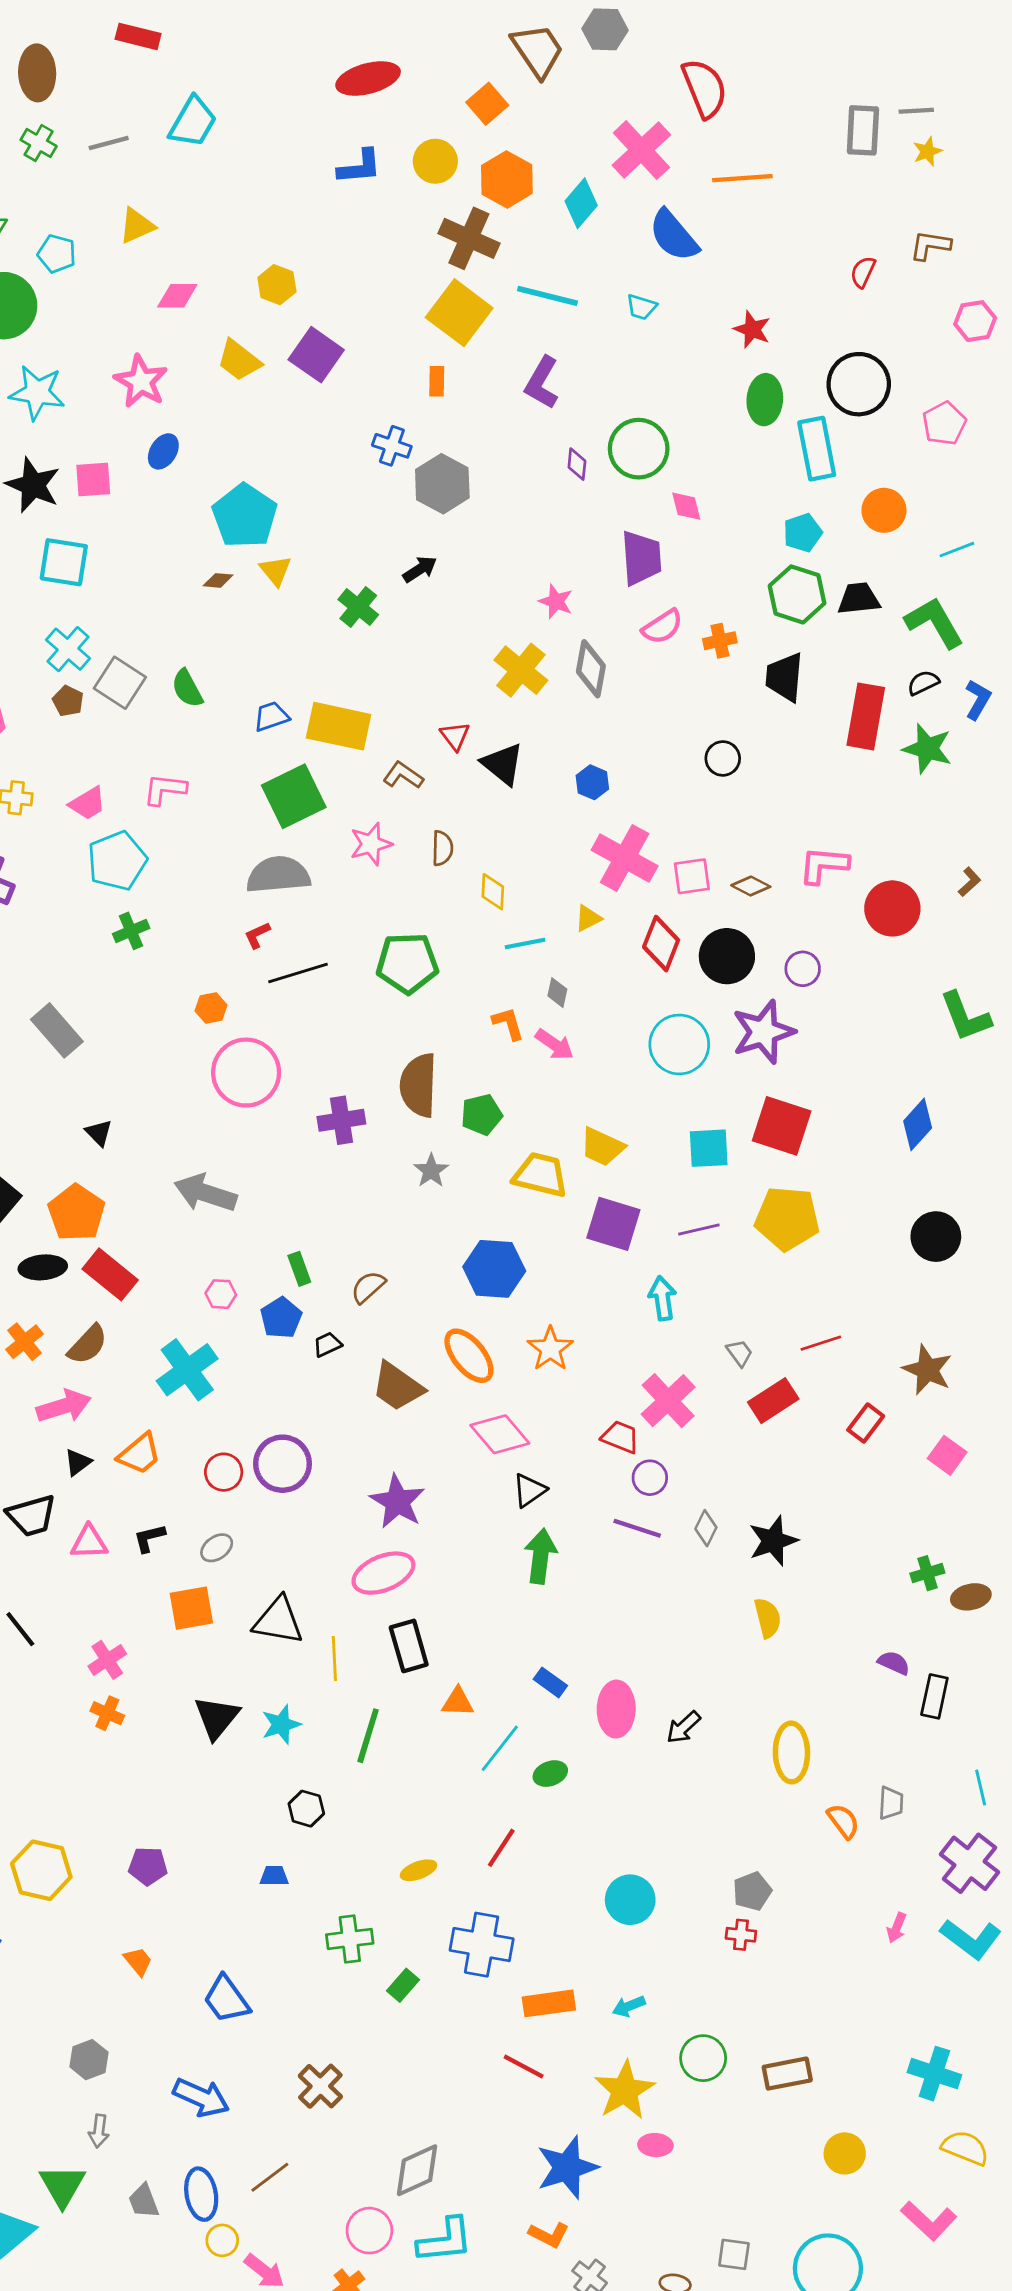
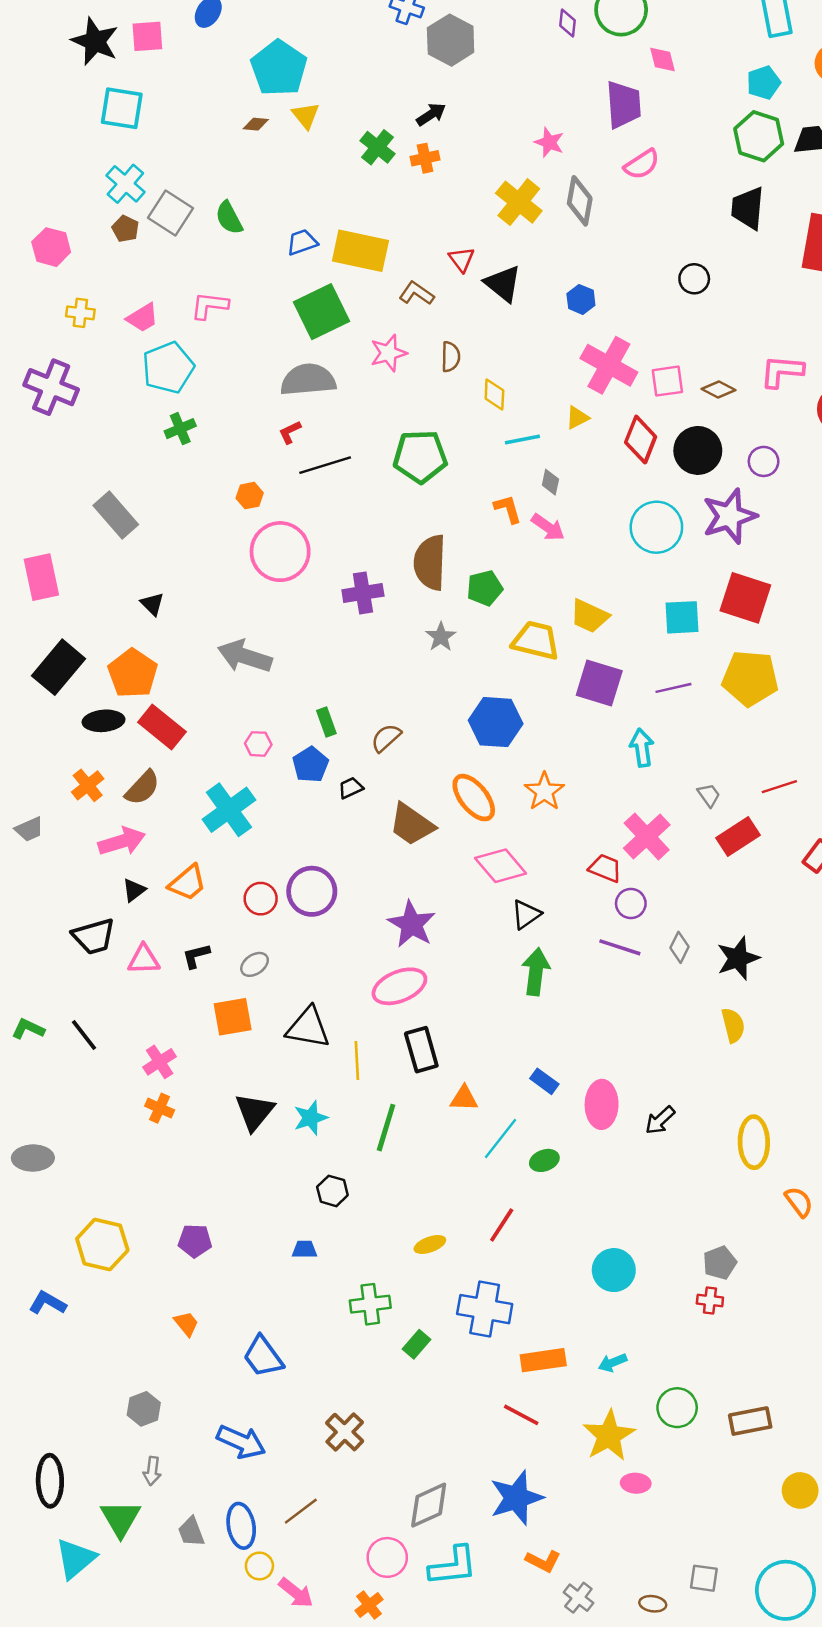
orange cross: (720, 641) -> (425, 158), moved
blue star: (567, 2167) -> (516, 1498), moved

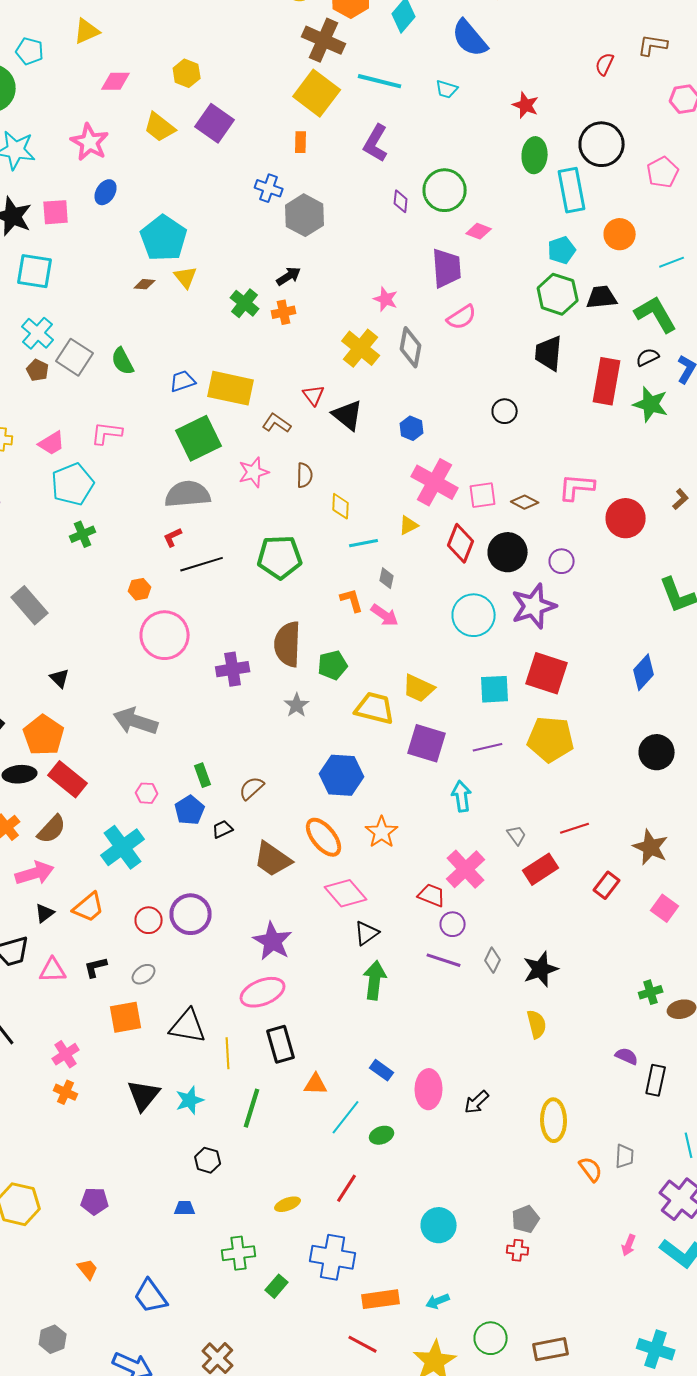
pink diamond: (662, 60) -> (479, 231), turned -55

